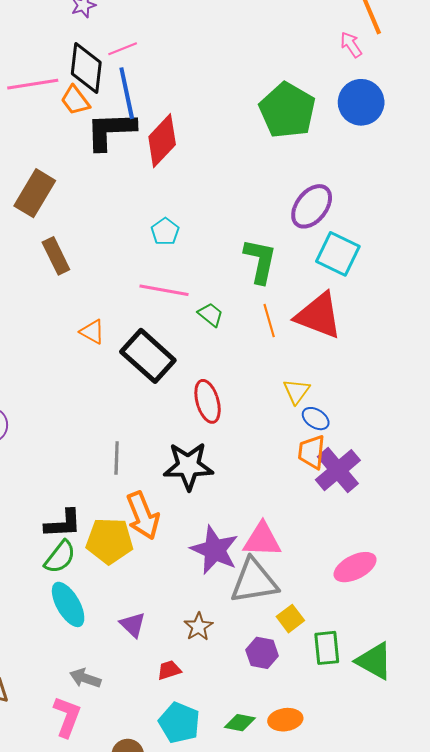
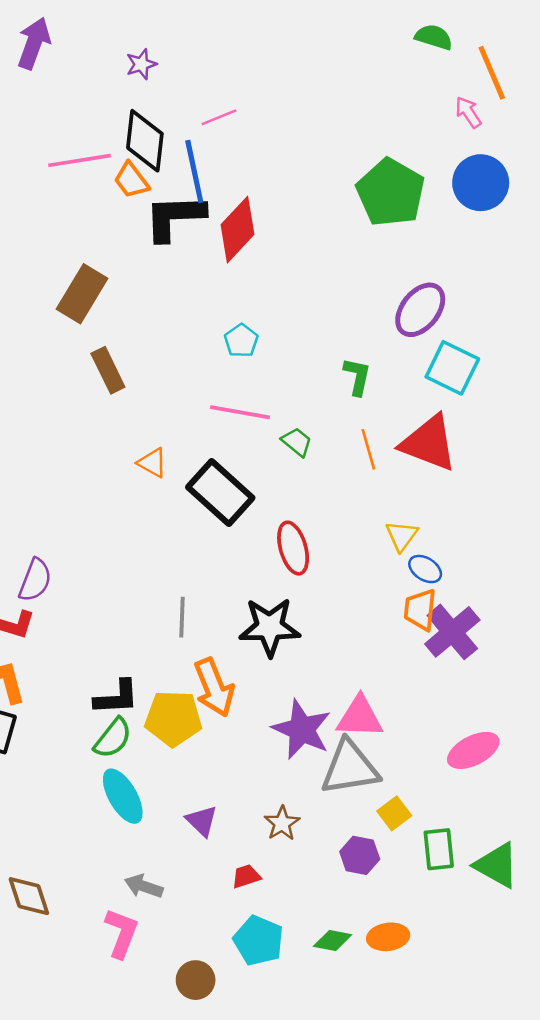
pink line: (123, 49) -> (219, 117), moved
green L-shape: (260, 261) -> (357, 376), size x0.7

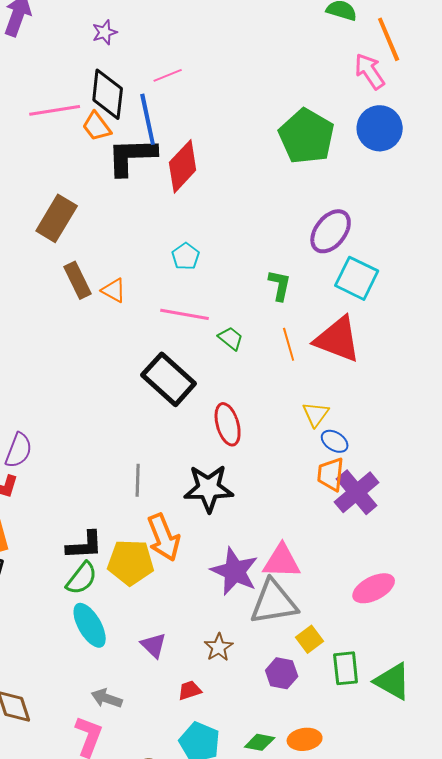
pink arrow: (468, 112) -> (370, 71), size x1.4
orange triangle: (152, 463) -> (114, 290), moved

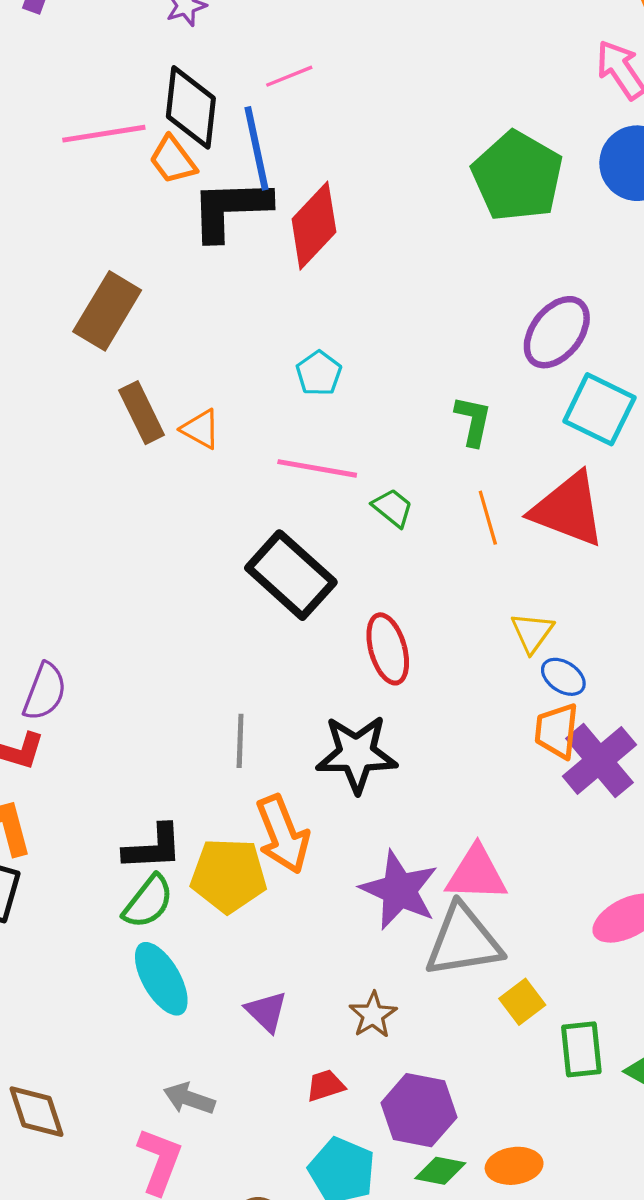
purple hexagon: (282, 673) -> (419, 1110), moved, size x1.4

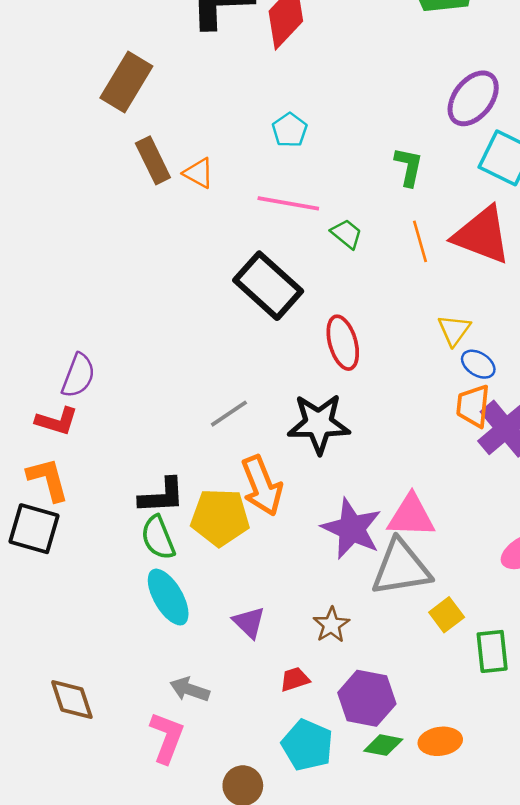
gray line: (240, 741) -> (229, 414), turned 54
green semicircle: (148, 902) -> (158, 538), turned 120

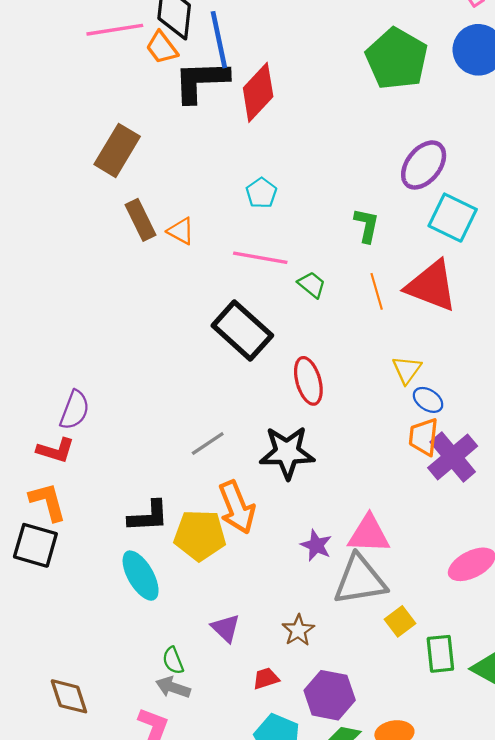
purple star: (352, 529) -> (316, 545), size x0.6
green semicircle: (158, 538) -> (173, 661), moved, size x0.7
cyan ellipse: (168, 597) -> (141, 576), moved

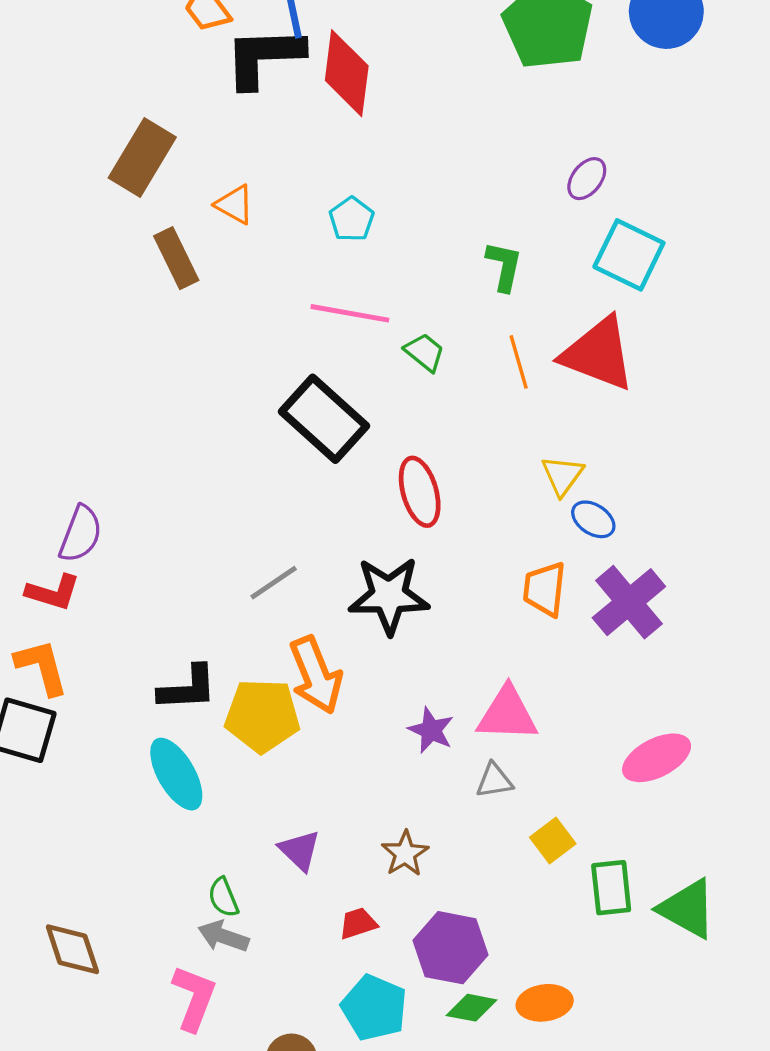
red diamond: (258, 92) -> (347, 73), turned -36
purple ellipse: (424, 165) -> (587, 179), size x0.6
orange triangle: (181, 231) -> (235, 205), moved
orange trapezoid: (424, 437) -> (545, 589), moved
gray triangle: (360, 580) -> (494, 781), size x0.5

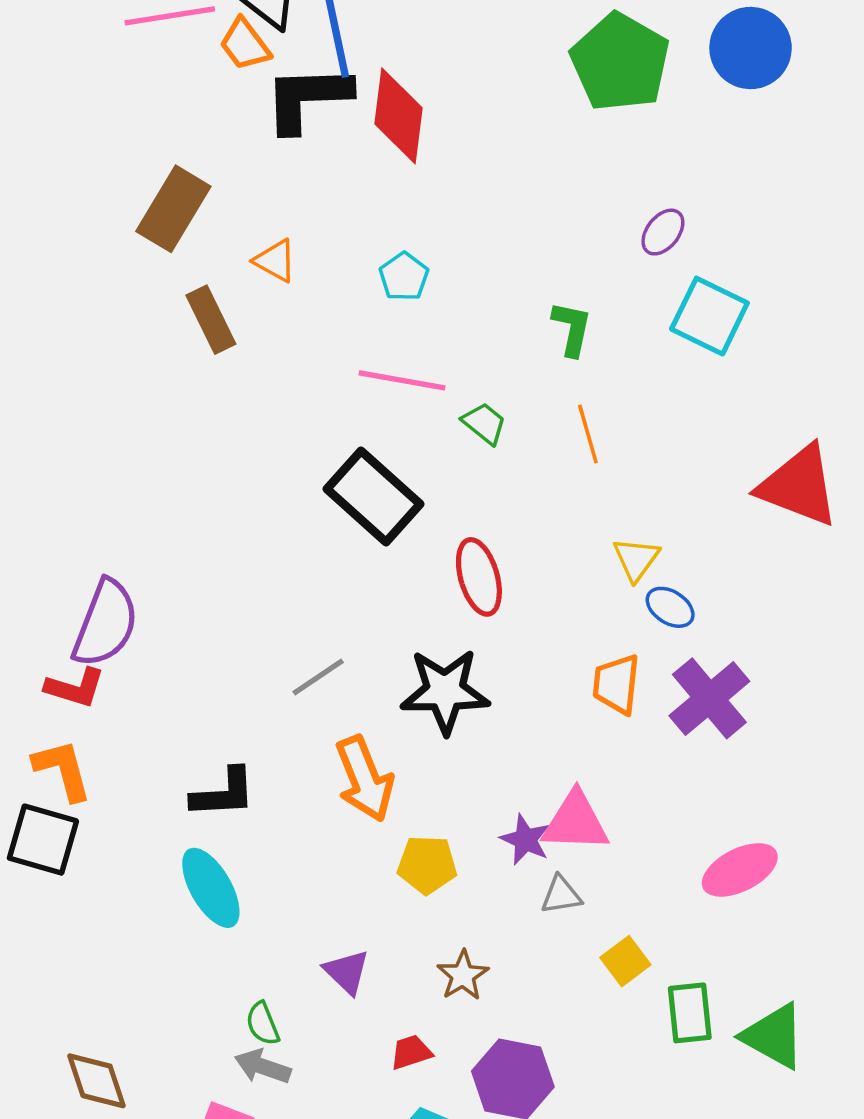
red triangle: (598, 354) -> (799, 486), moved
purple semicircle: (81, 534) -> (105, 623), size x1.4
yellow pentagon: (262, 716) -> (427, 865), moved, size x0.7
purple star: (431, 730) -> (525, 840), moved

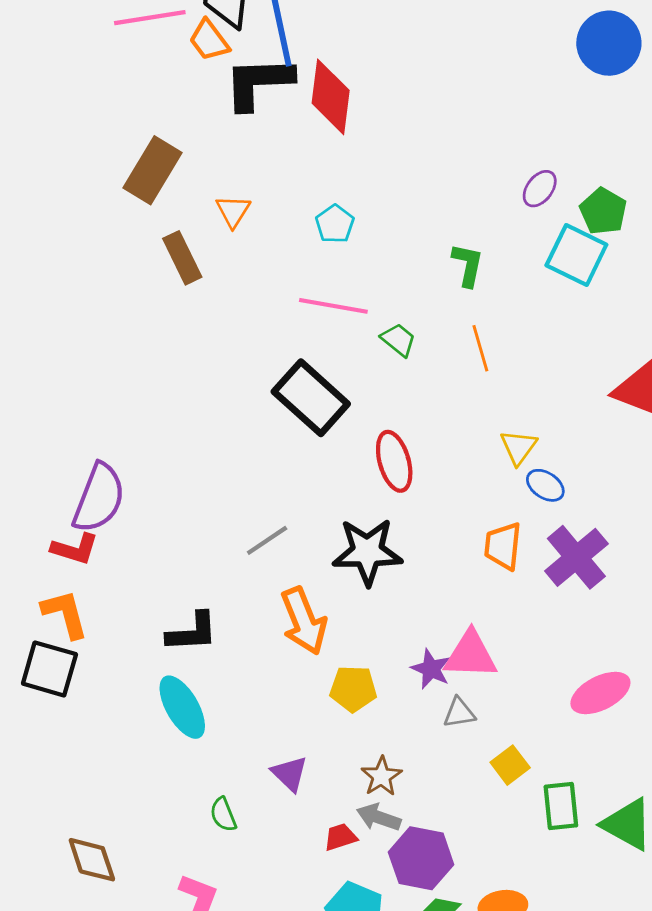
green pentagon: (620, 62) -> (603, 211), moved, size x0.6
orange triangle: (275, 261) -> (233, 211), turned 33
gray arrow: (263, 1067) -> (379, 817), moved

